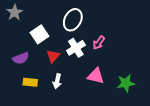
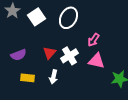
white square: (40, 34) -> (36, 17), moved
white cross: (76, 48) -> (69, 56), moved
pink triangle: (96, 76) -> (96, 61), moved

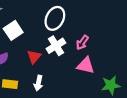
white square: (36, 17) -> (13, 30), moved
white cross: (69, 56) -> (56, 46), moved

